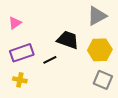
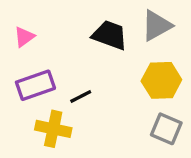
black trapezoid: (68, 40) -> (110, 35), moved
yellow cross: (20, 80) -> (53, 129), moved, size x1.5

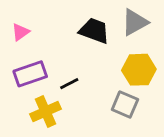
yellow cross: (53, 129) -> (46, 111), turned -36
gray square: (166, 129) -> (125, 105), moved

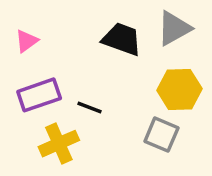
black line: (69, 84) -> (89, 108), turned 48

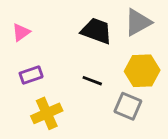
purple rectangle: (39, 95) -> (31, 75), size x0.7
black line: (89, 108) -> (92, 81), moved

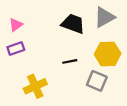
purple rectangle: (31, 75) -> (16, 49), moved
black line: (92, 81) -> (70, 61), turned -32

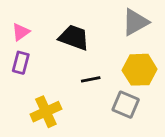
black trapezoid: (73, 24) -> (74, 38), moved
purple rectangle: (16, 49) -> (21, 63), turned -56

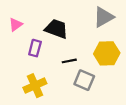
purple rectangle: (21, 63) -> (35, 48), moved
gray square: (126, 105) -> (84, 80), moved

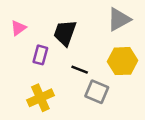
black trapezoid: (56, 29) -> (65, 33), turned -90
black line: (69, 61) -> (80, 70), turned 32

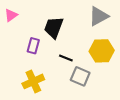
pink triangle: (18, 28) -> (11, 15), moved

